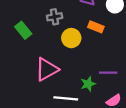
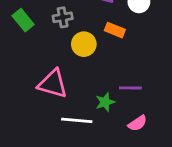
green rectangle: (23, 30) -> (23, 20), moved
pink triangle: (47, 69) -> (53, 84), turned 45

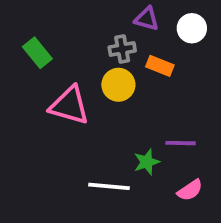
gray cross: (63, 17) -> (122, 49), moved
pink triangle: (53, 84) -> (69, 105), moved

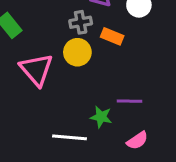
pink triangle: (69, 105) -> (36, 70), turned 33
green star: (147, 162) -> (101, 117), turned 30

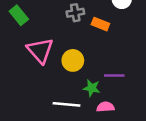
yellow circle: (77, 52) -> (73, 60), moved
pink semicircle: (137, 141) -> (105, 107), moved, turned -150

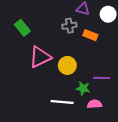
pink triangle: (40, 50) -> (40, 57), turned 45

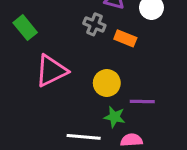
gray cross: (69, 26) -> (94, 24), turned 32
yellow circle: (67, 65) -> (107, 83), moved

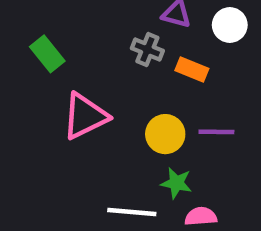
purple line: (142, 102) -> (216, 132), moved

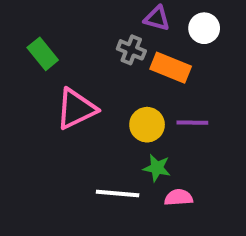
orange rectangle: (192, 70) -> (171, 68), size x1.4

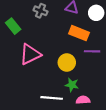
gray cross: (131, 50) -> (40, 11), moved
purple line: (192, 123) -> (92, 51), moved

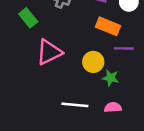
green star: (72, 85) -> (110, 78), moved

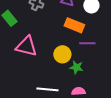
pink triangle: (49, 52) -> (26, 46), turned 40

